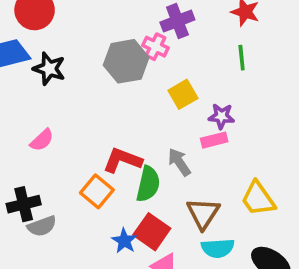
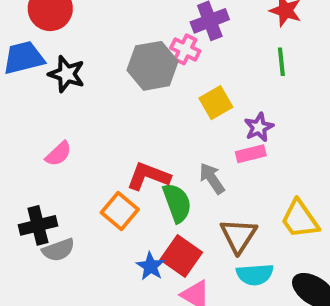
purple star: (221, 116) -> (259, 127), turned -30
green semicircle: (148, 184) -> (177, 203), turned -33

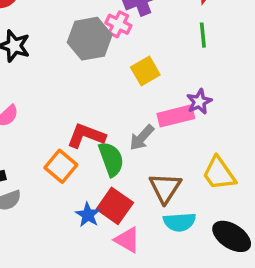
purple star: (259, 127) -> (199, 102), moved
pink rectangle: (251, 154) -> (176, 116), size x1.4
gray arrow: (212, 178) -> (142, 138), turned -104

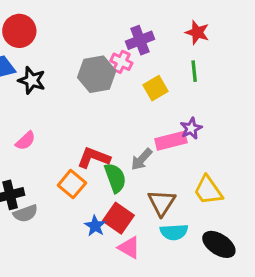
yellow square: (145, 71) -> (155, 88), moved

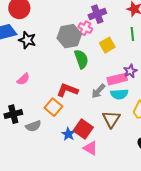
green semicircle: (115, 178) -> (81, 59), moved
gray semicircle: (25, 213) -> (33, 126), moved
cyan semicircle: (174, 232) -> (119, 94), moved

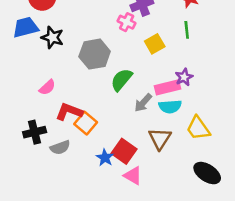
gray hexagon: (69, 36) -> (95, 54), moved
green semicircle: (81, 59) -> (121, 80), moved, turned -120
red L-shape: (67, 90) -> (69, 112), moved

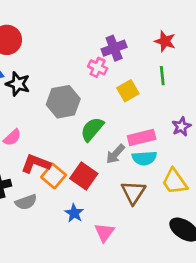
purple star: (184, 77) -> (181, 126), moved
red square: (124, 151) -> (84, 176), moved
pink triangle: (133, 176) -> (104, 232), turned 36

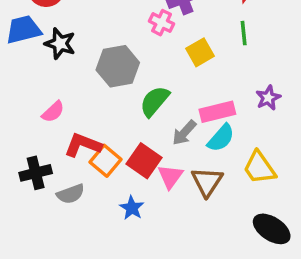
cyan semicircle: (144, 158) -> (221, 138), turned -45
pink triangle: (104, 232) -> (170, 176), moved

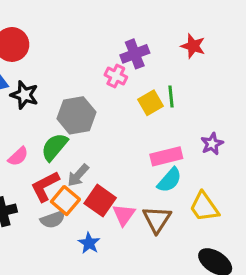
green line: (244, 33) -> (171, 96), moved
green semicircle: (155, 101) -> (54, 147), moved
gray arrow: (184, 133) -> (78, 175), moved
red L-shape: (83, 145) -> (45, 186), turned -48
gray semicircle: (71, 194) -> (53, 219), moved

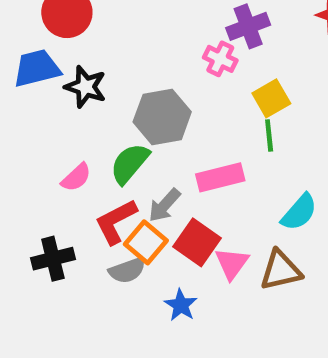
green line: (171, 96) -> (269, 136), moved
pink rectangle: (166, 156) -> (220, 177), moved
brown triangle: (157, 219) -> (281, 270), turned 44

